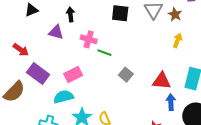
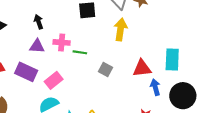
purple triangle: (56, 32) -> (37, 46), moved
yellow arrow: (178, 40) -> (120, 29), moved, size x1.5
purple rectangle: (38, 74) -> (26, 72), moved

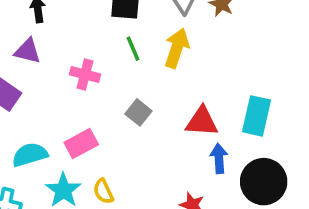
pink cross: (62, 42) -> (85, 74), moved
green line: (80, 52) -> (133, 49), moved, turned 48
pink rectangle: (54, 80) -> (81, 143), moved

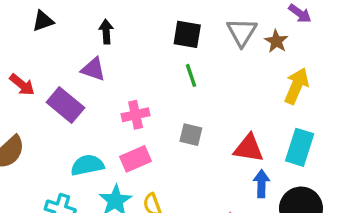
yellow arrow: (177, 48) -> (297, 86), moved
pink cross: (85, 74) -> (136, 115), moved, turned -32
gray square: (138, 112) -> (191, 135), turned -30

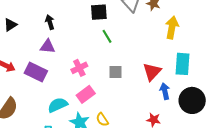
red triangle: (249, 148) -> (152, 72), turned -42

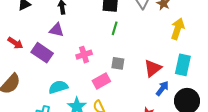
green line: (107, 36) -> (115, 28), turned 40
blue arrow: (165, 91) -> (162, 88), turned 42
pink rectangle: (86, 94) -> (101, 81), moved

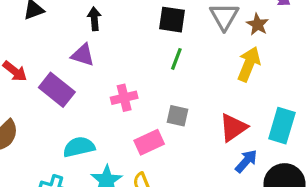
yellow arrow: (178, 29) -> (249, 64), moved

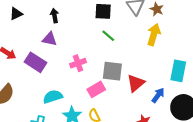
green line: (176, 59) -> (108, 36), turned -64
gray square: (178, 116) -> (112, 71), size x1.5
red triangle: (233, 127) -> (136, 83), moved

